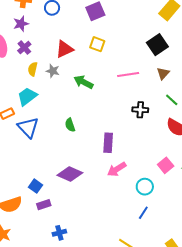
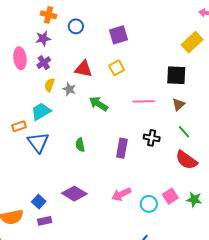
yellow square: (97, 44) -> (117, 68), turned 35
black square: (157, 45) -> (176, 75), turned 30
red triangle: (64, 49) -> (83, 69), turned 30
purple rectangle: (108, 143) -> (122, 148), moved
cyan circle: (145, 187) -> (149, 204), moved

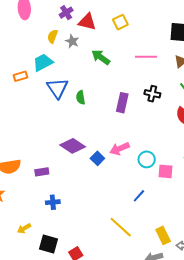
purple cross: (44, 63) -> (66, 13), moved
blue triangle: (38, 142) -> (57, 88), moved
pink square: (170, 196) -> (166, 171), moved, turned 35
blue square: (39, 202) -> (97, 158), moved

